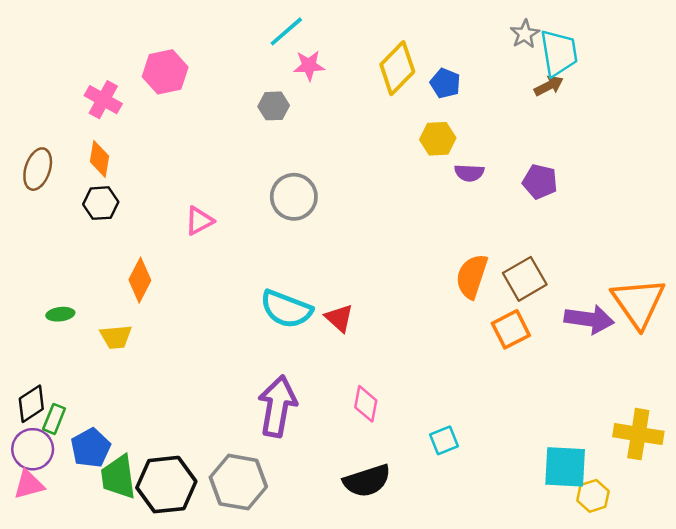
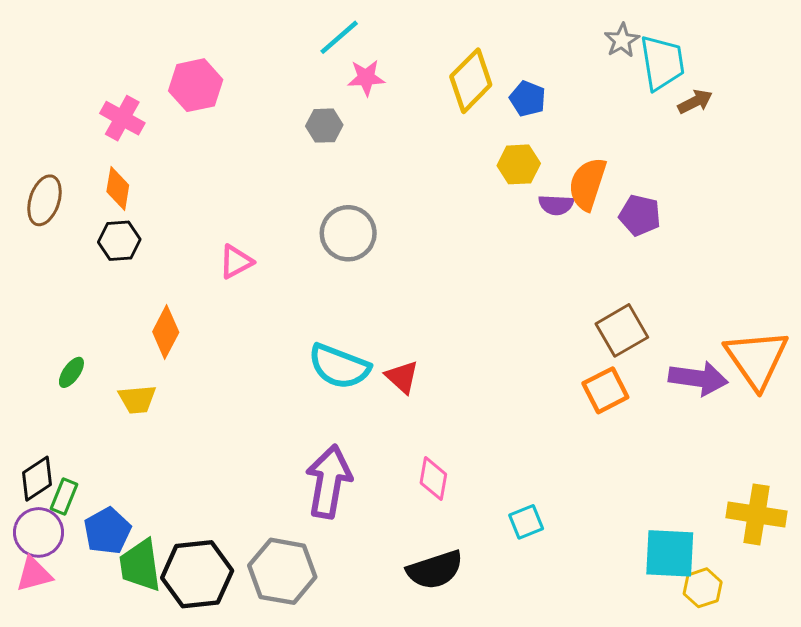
brown arrow: (549, 86) -> (695, 102), moved
orange semicircle: (472, 276) -> (587, 184), moved
green ellipse: (60, 314) -> (71, 372), turned -48

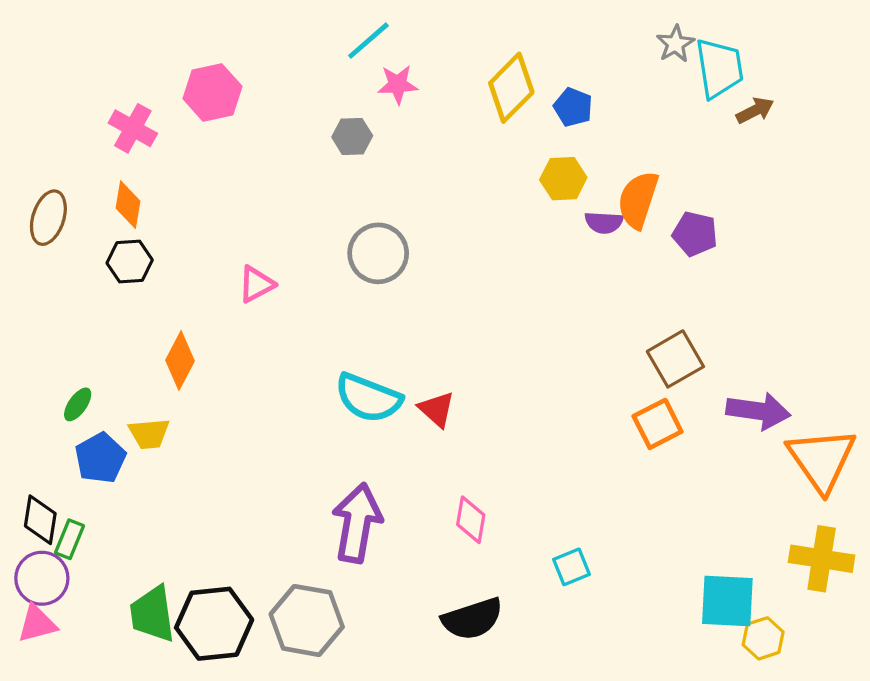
orange triangle: (757, 359) -> (822, 460), moved
black diamond: (37, 479) -> (40, 520), turned -48
blue pentagon: (107, 531) -> (100, 458), moved

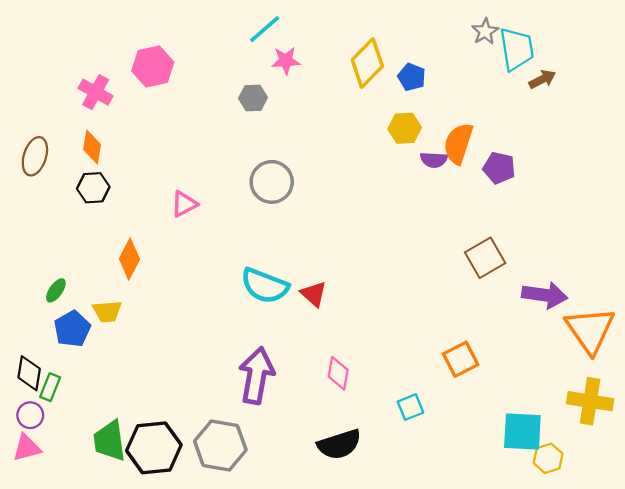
orange square: (658, 424) -> (461, 359), moved
purple circle: (42, 578) -> (30, 415), size x0.7

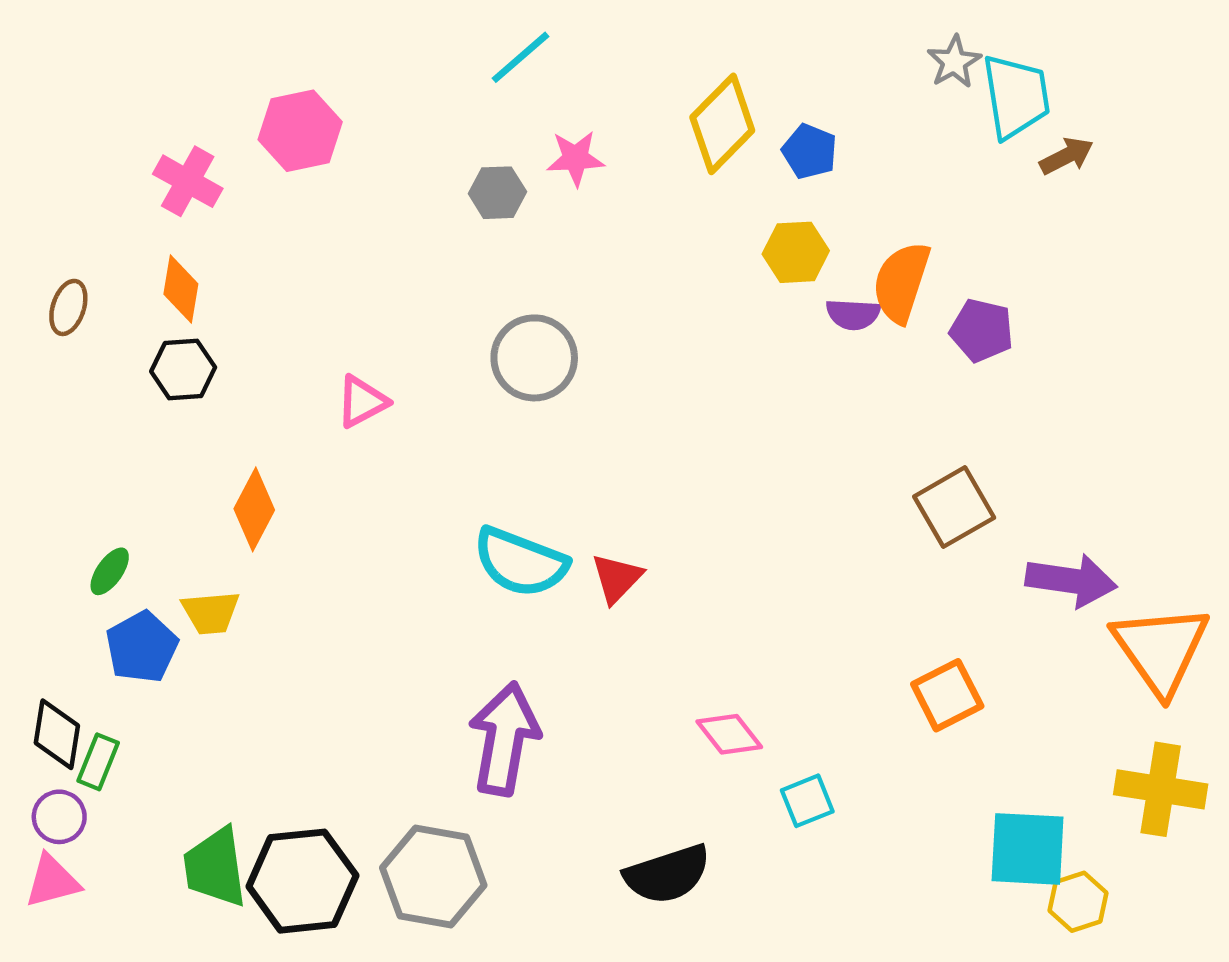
pink star: (286, 61) -> (575, 158), moved
brown ellipse: (35, 156) -> (68, 307), size x0.7
red triangle: (314, 294) -> (617, 578), turned 32
orange square: (461, 359) -> (947, 695), moved
pink diamond: (338, 373) -> (729, 734), moved, turned -48

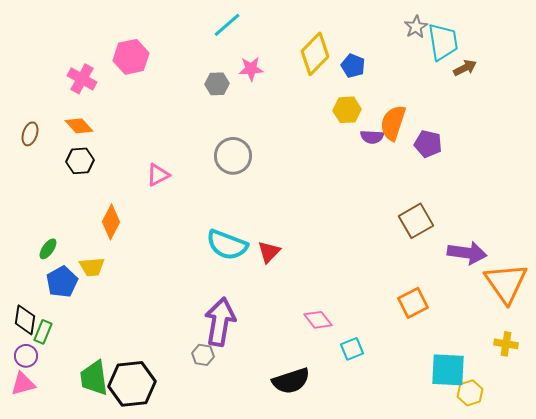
orange diamond: (181, 289) -> (79, 126), turned -52
yellow cross: (1161, 789) -> (506, 344), size x0.6
gray hexagon: (433, 877) -> (203, 355), moved, size x0.5

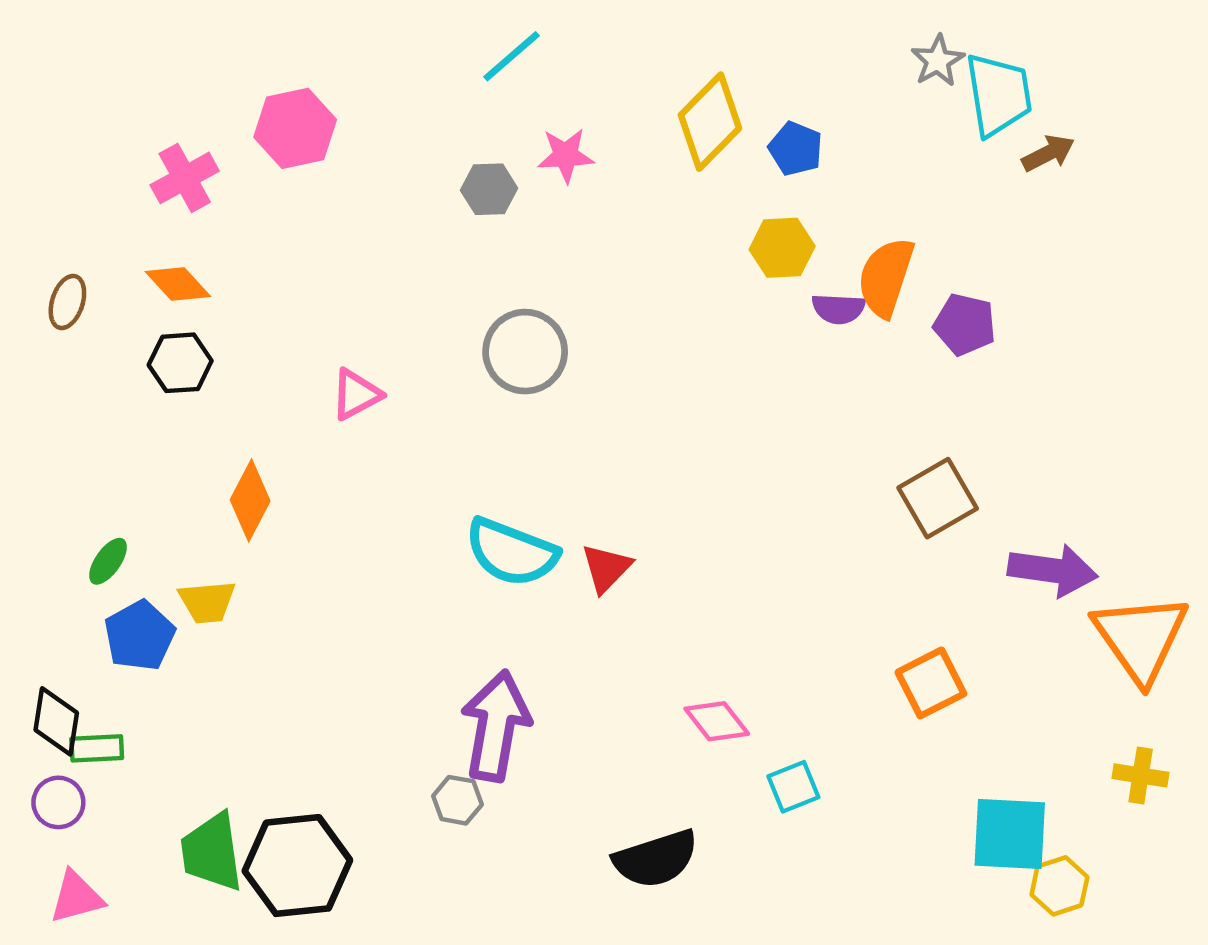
pink cross: (82, 79) -> (185, 178), turned 32
green rectangle: (43, 332) -> (97, 748), turned 65
pink triangle: (23, 384) -> (76, 897), moved

